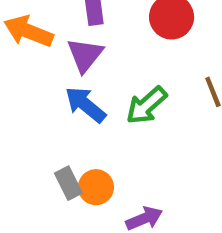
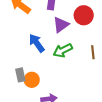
purple triangle: (85, 55) -> (61, 25), moved

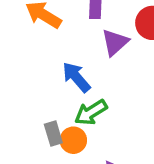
green arrow: (63, 50) -> (91, 112), moved

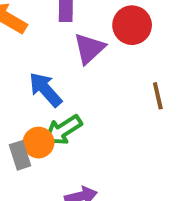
orange circle: (73, 140) -> (39, 143), moved

